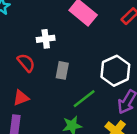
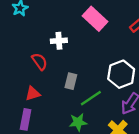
gray rectangle: (62, 70) -> (71, 81), moved

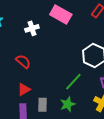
white cross: (59, 41) -> (32, 28), moved
gray rectangle: (71, 81) -> (42, 105), moved

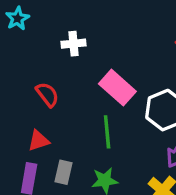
pink rectangle: (61, 15) -> (117, 88), moved
green line: (73, 82) -> (107, 132), moved, turned -60

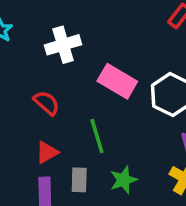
white cross: (74, 44) -> (63, 45), size x1.4
green line: (107, 132) -> (97, 136), moved

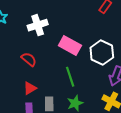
green line: (97, 136) -> (70, 77), moved

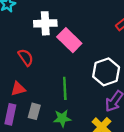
pink rectangle: (70, 46) -> (69, 40), moved

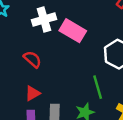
green line: (65, 88) -> (98, 87), moved

